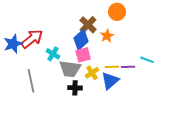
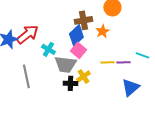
brown cross: (88, 25) -> (83, 20), turned 36
pink square: (83, 55) -> (78, 50), turned -35
yellow cross: (92, 73) -> (83, 76), moved
blue triangle: (110, 81) -> (130, 87), moved

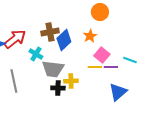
brown cross: (83, 20) -> (50, 32), moved
pink square: (78, 50) -> (102, 55), moved
yellow cross: (83, 76) -> (71, 81), turned 32

